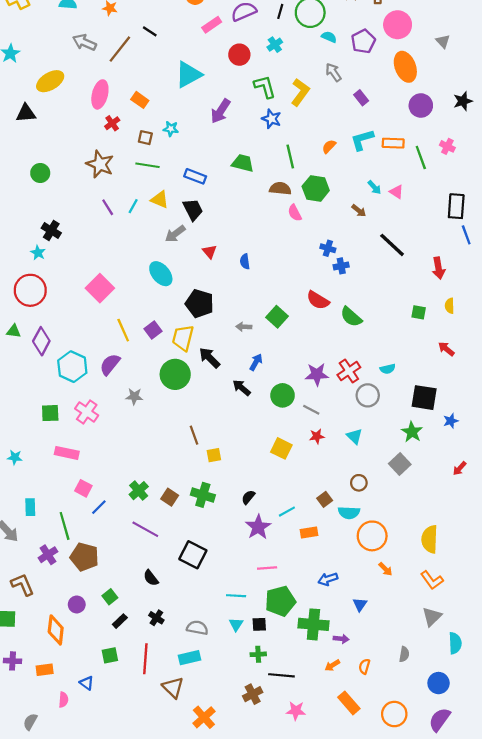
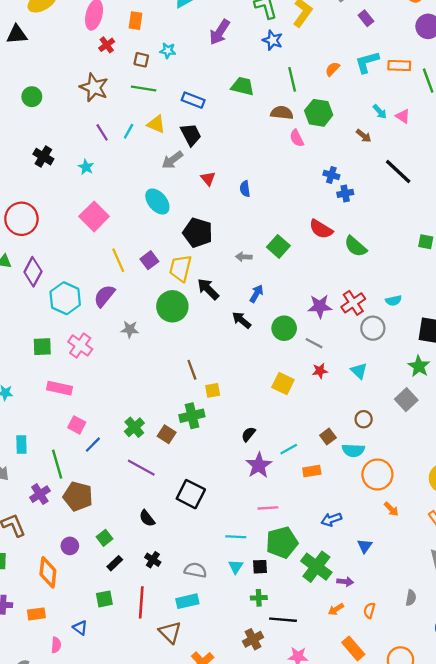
orange rectangle: (140, 100) -> (136, 21), turned 63
cyan star: (38, 253) -> (86, 167), moved
green cross: (203, 495) -> (192, 416), moved, turned -30
green cross: (313, 624) -> (316, 567), turned 32

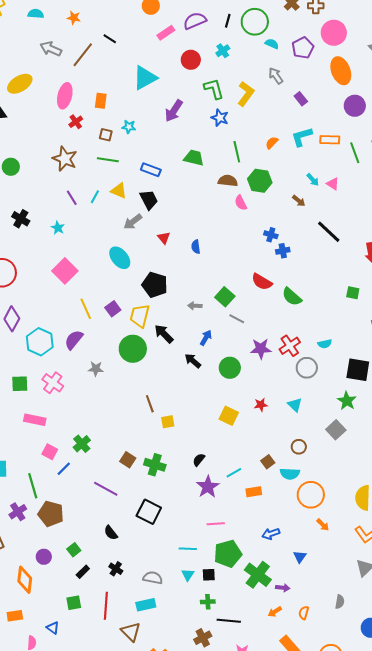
gray line: (314, 343) -> (237, 319), moved
green cross: (192, 416) -> (155, 465), moved, turned 30
green cross: (134, 427) -> (82, 444), moved

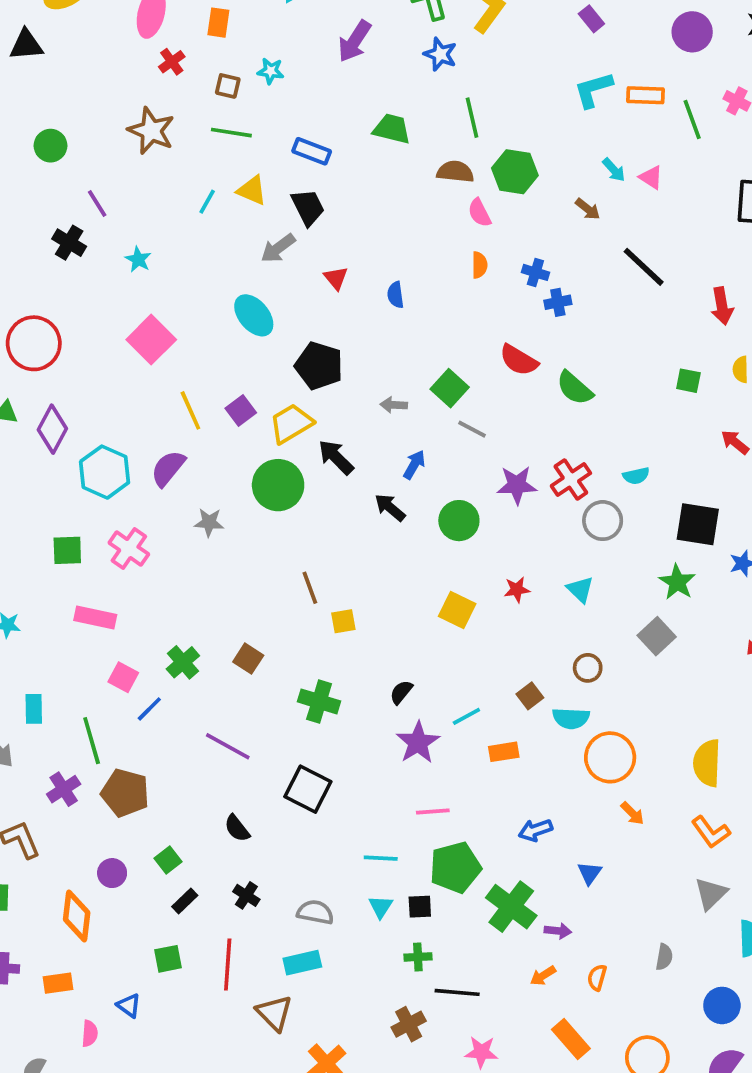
orange semicircle: (272, 143) -> (479, 265), moved, turned 136
purple line: (72, 198) -> (97, 203), moved
yellow trapezoid: (140, 316) -> (291, 424), turned 45
brown square: (128, 460) -> (248, 659), moved

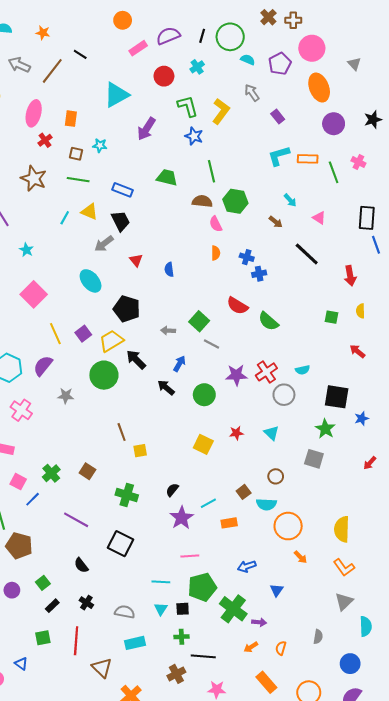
pink triangle: (651, 177) -> (319, 218), moved
gray square: (657, 636) -> (314, 459), turned -30
cyan rectangle: (302, 963) -> (135, 643), moved

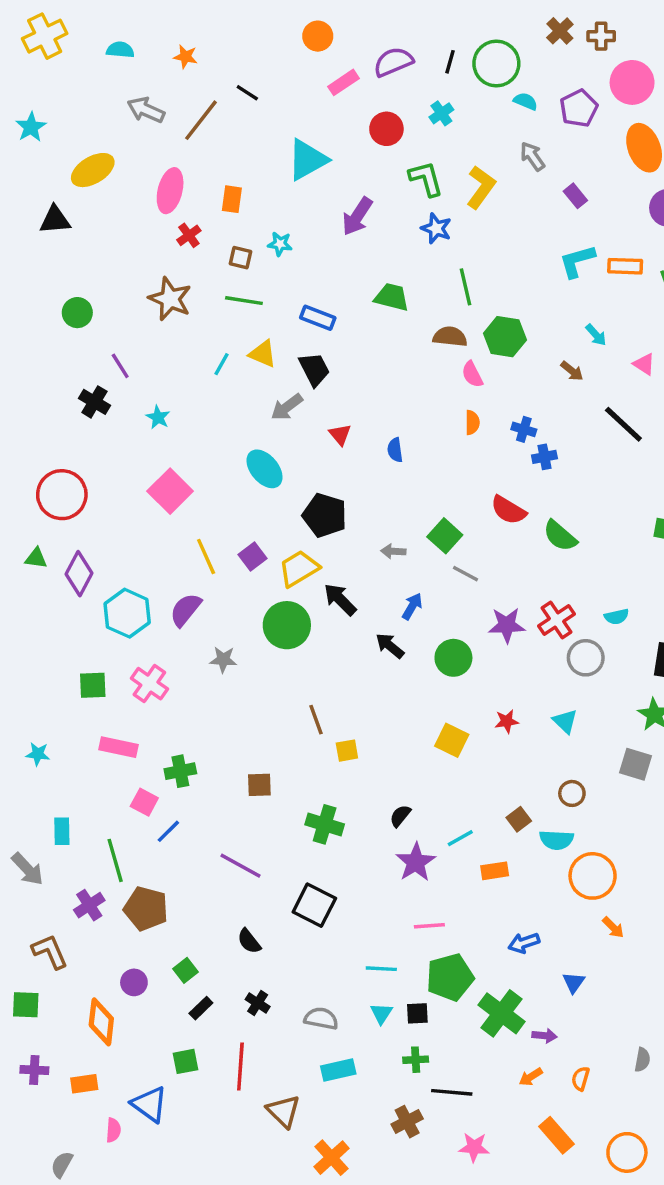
brown square: (87, 471) -> (259, 785), turned -35
green cross: (51, 473) -> (180, 771), moved, turned 30
blue triangle: (21, 664) -> (149, 1104), size x1.6

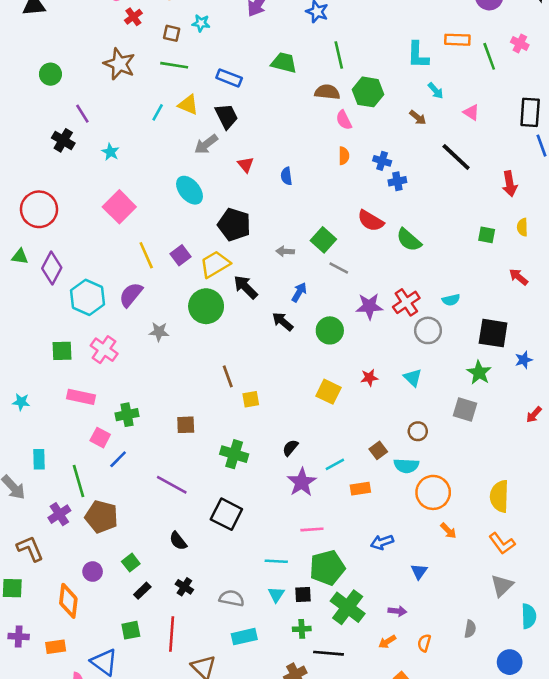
cyan L-shape: (577, 261) -> (418, 55), moved, turned -72
green cross: (502, 1013) -> (348, 607), moved

